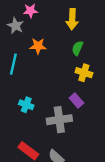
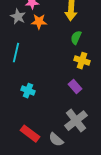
orange star: (38, 46) -> (39, 22), moved
gray cross: (59, 120) -> (76, 121), moved, turned -30

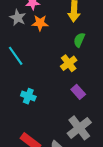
cyan line: (16, 53) -> (16, 56), turned -48
yellow cross: (82, 61) -> (69, 63), moved, turned 35

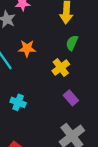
orange star: (40, 23) -> (27, 48), moved

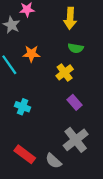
green semicircle: (72, 43) -> (76, 48), turned -104

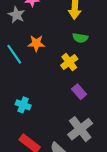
cyan cross: (23, 107) -> (23, 105), moved

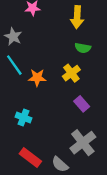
gray star: (16, 15) -> (13, 37), moved
orange star: (36, 43) -> (37, 78), moved

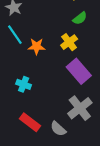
green semicircle: (83, 48) -> (80, 18), turned -48
purple rectangle: (82, 104) -> (79, 71), size x1.6

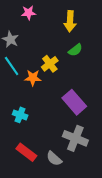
yellow cross: (69, 42) -> (50, 64), moved
gray cross: (80, 108) -> (75, 138), turned -30

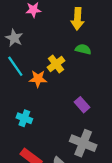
green semicircle: (75, 50) -> (83, 49), turned -128
purple rectangle: (74, 102) -> (82, 105), size x0.6

